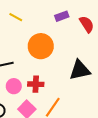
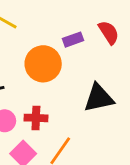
purple rectangle: (62, 16) -> (73, 40), moved

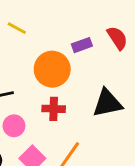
red cross: (36, 118) -> (54, 109), moved

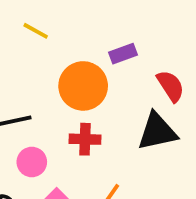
red semicircle: (117, 38) -> (171, 86), moved

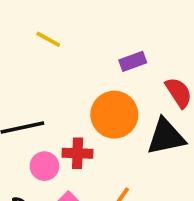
orange circle: (83, 86) -> (114, 115), moved
red cross: (85, 139) -> (78, 153), moved

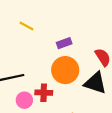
purple rectangle: (133, 61) -> (64, 43), moved
black triangle: (166, 137) -> (95, 83), turned 30

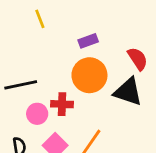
yellow line: (27, 26) -> (40, 19), turned 40

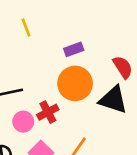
red cross: (62, 104) -> (48, 112), turned -30

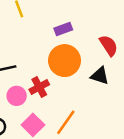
black triangle: (113, 100) -> (100, 76), size x0.7

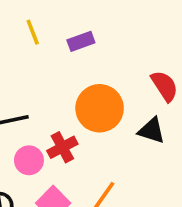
purple rectangle: (63, 29) -> (81, 41), moved

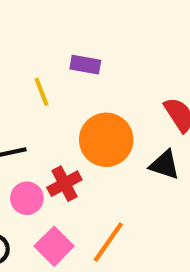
yellow line: (33, 32) -> (42, 92), moved
purple rectangle: (81, 41) -> (85, 65), turned 30

